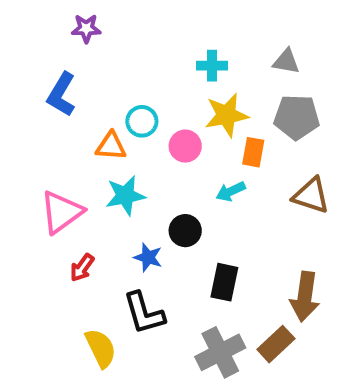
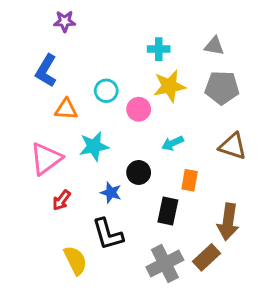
orange triangle: (111, 146) -> (66, 109), moved
orange rectangle: (253, 152) -> (190, 180), moved

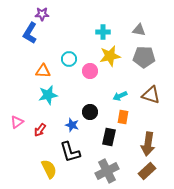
blue L-shape: (46, 71) -> (30, 33), moved
cyan arrow: (173, 143) -> (120, 96), moved
cyan star: (94, 146) -> (48, 95), moved
pink triangle: (46, 159) -> (17, 122), moved, size x0.6
brown rectangle: (206, 257) -> (147, 171), moved

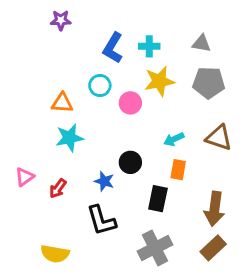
blue L-shape: (30, 33) -> (113, 48), moved
yellow semicircle: (49, 169) -> (55, 254), moved, turned 126

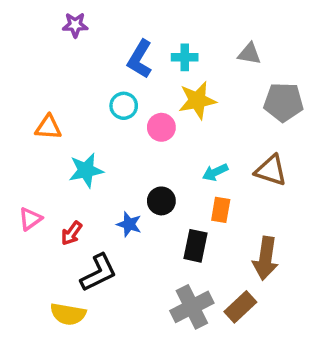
gray pentagon: (209, 83) -> (283, 102), moved
orange triangle: (62, 103) -> (48, 127), moved
black L-shape: (101, 220) -> (99, 273), moved, turned -100
brown rectangle: (213, 248) -> (240, 307), moved

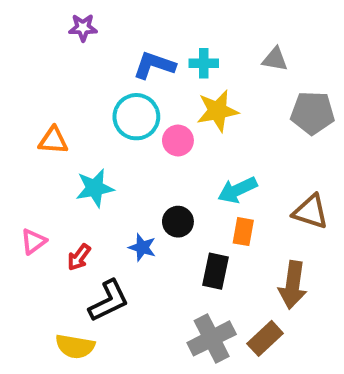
blue L-shape: (140, 59) -> (154, 65), turned 78
cyan circle: (124, 106) -> (136, 117), size x1.5
brown triangle: (271, 170) -> (311, 212), moved
cyan arrow: (215, 172) -> (237, 190), size x1.4

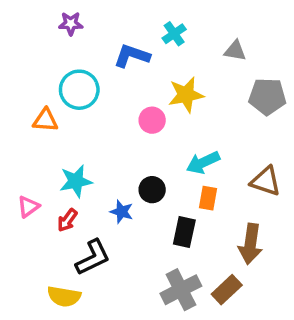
cyan cross: (204, 63) -> (174, 34), moved, turned -35
cyan circle: (136, 117) -> (79, 90), moved
cyan star: (95, 188) -> (76, 181), moved

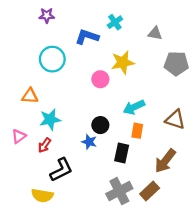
orange triangle: (45, 120) -> (30, 96), moved
blue star: (122, 212) -> (89, 142), moved
brown arrow: (250, 244) -> (165, 161), turned 30

